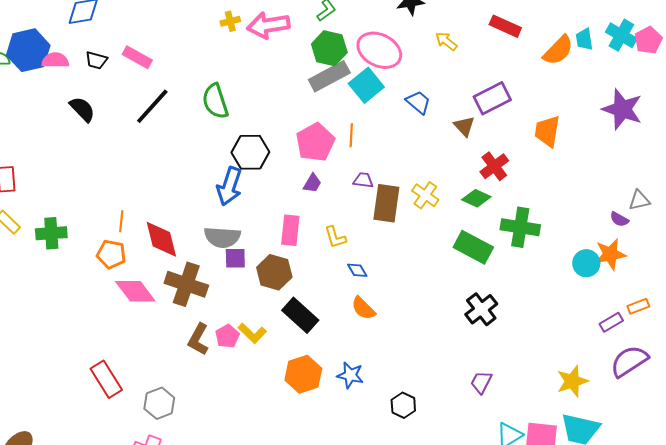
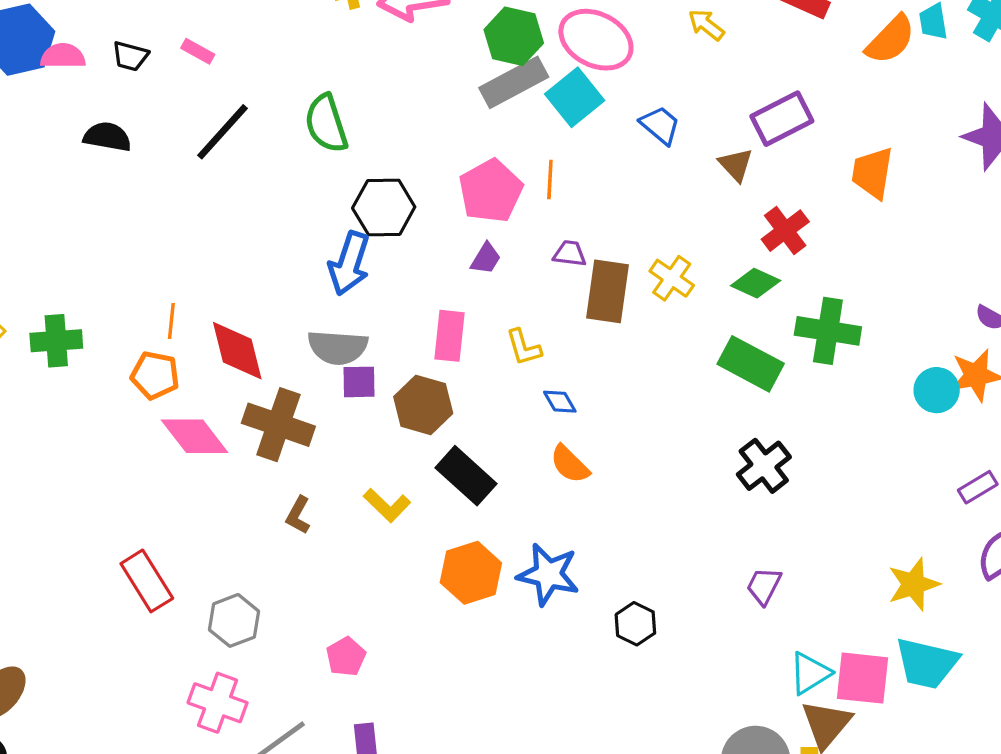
pink rectangle: (137, 57) -> (198, 51), size x0.7
black semicircle: (82, 109) -> (107, 137), turned -36
pink pentagon: (227, 336) -> (346, 657), moved
brown L-shape: (198, 339) -> (298, 515), size x0.7
blue star: (350, 375) -> (548, 574), size x1.4

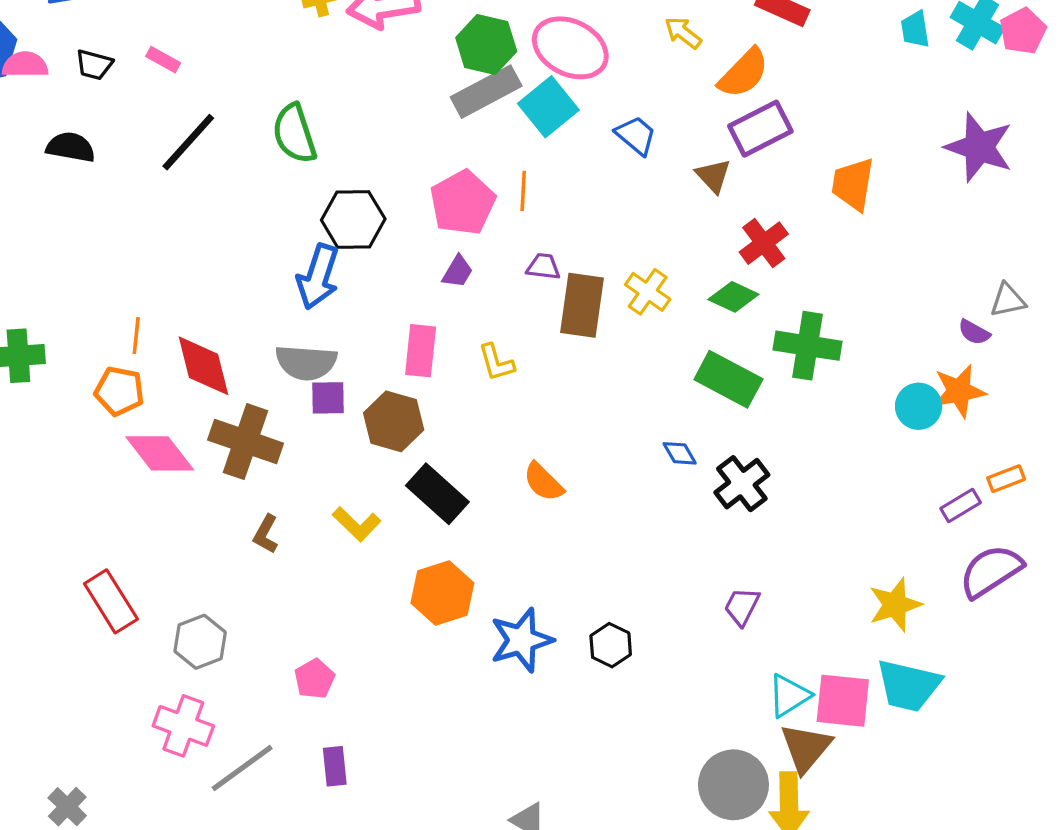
orange semicircle: (891, 40) -> (744, 73), moved
blue diamond: (560, 402) -> (680, 453), moved
blue star: (548, 574) -> (521, 640), moved, turned -30

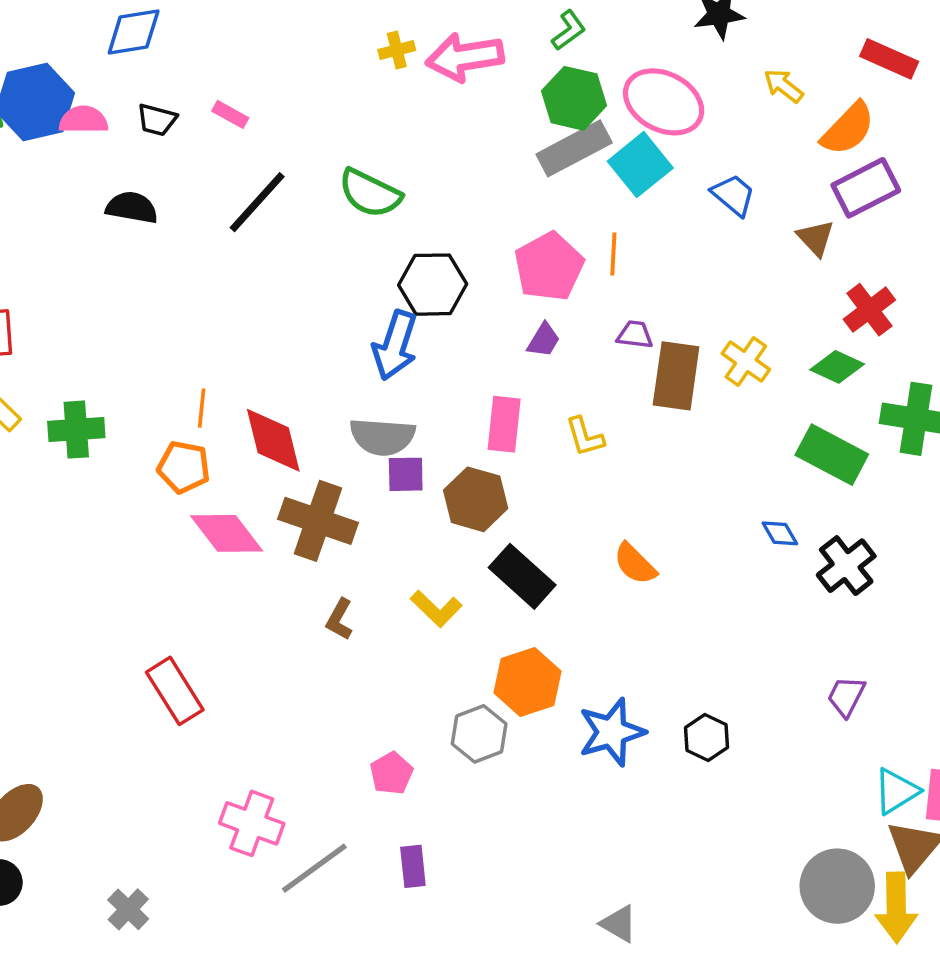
green semicircle: (294, 134) -> (370, 193), turned -46
gray hexagon: (200, 642) -> (479, 734), moved

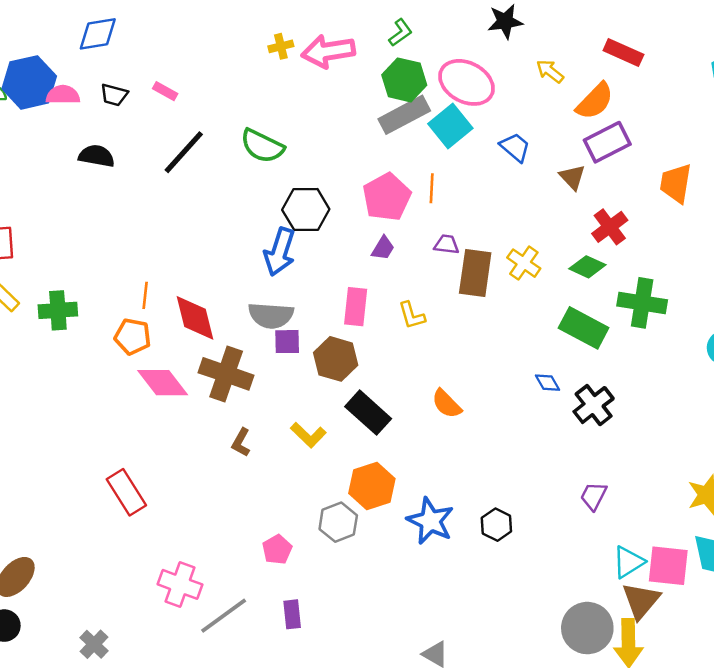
blue star: (612, 732) -> (430, 521), turned -30

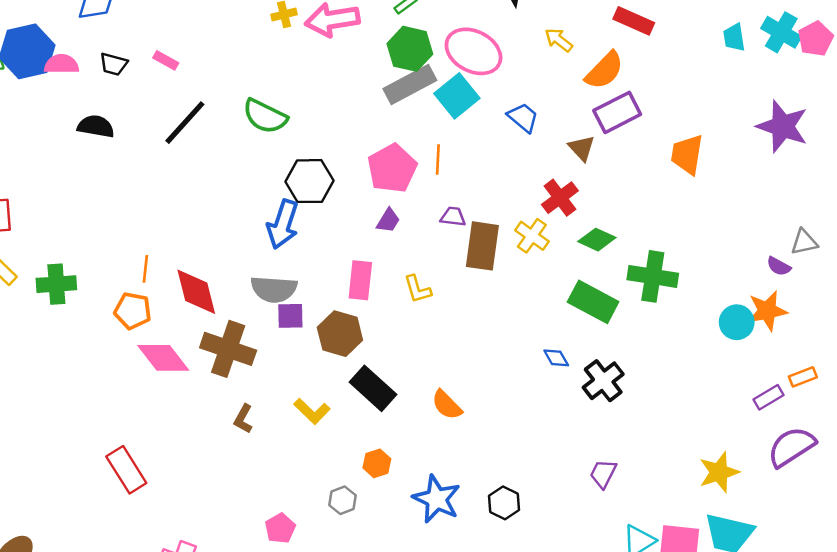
red cross: (610, 227) -> (560, 198), moved
orange semicircle: (447, 404) -> (447, 405), moved
orange hexagon: (372, 486) -> (377, 463), size x0.6
gray hexagon: (338, 522) -> (343, 500), size x0.7

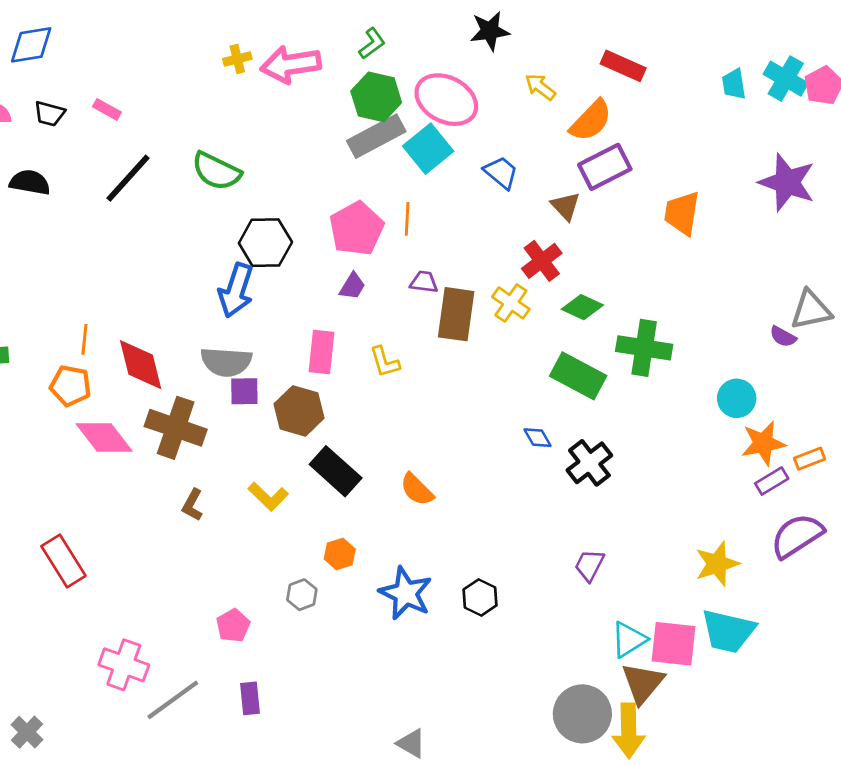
gray triangle: (804, 242) -> (811, 310), size x1.4
orange star: (767, 311) -> (763, 443), moved

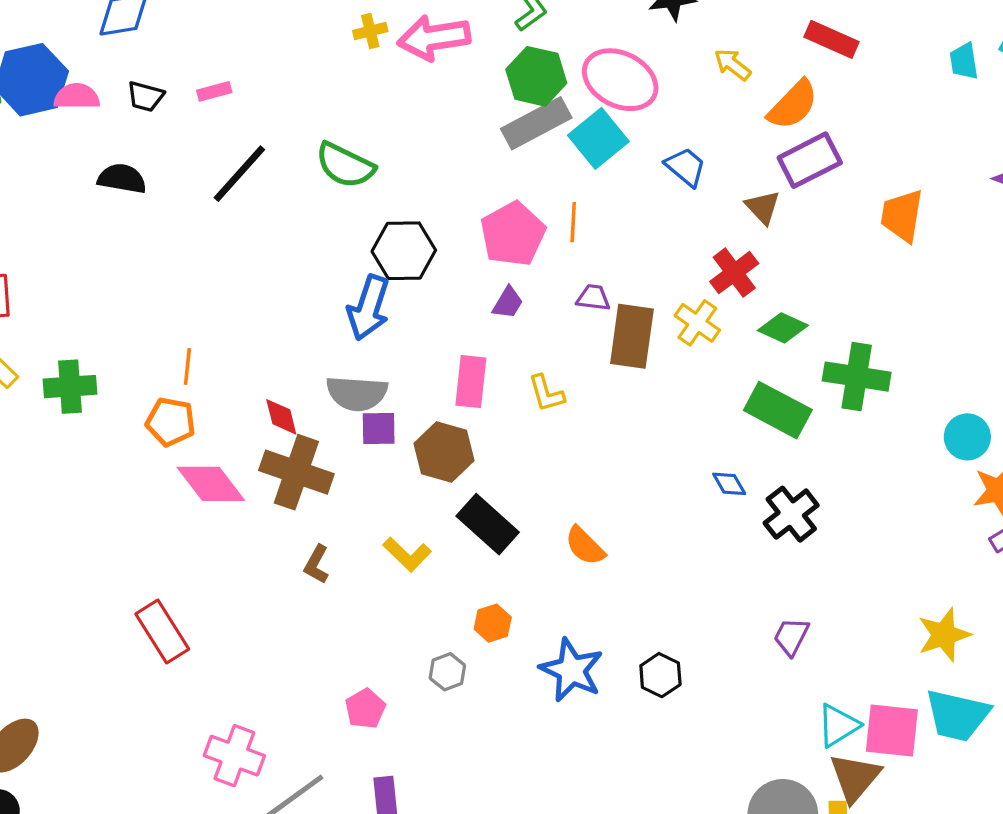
pink rectangle: (107, 109) -> (214, 91), turned -44
red diamond: (141, 365) -> (281, 417), moved, size x0.6

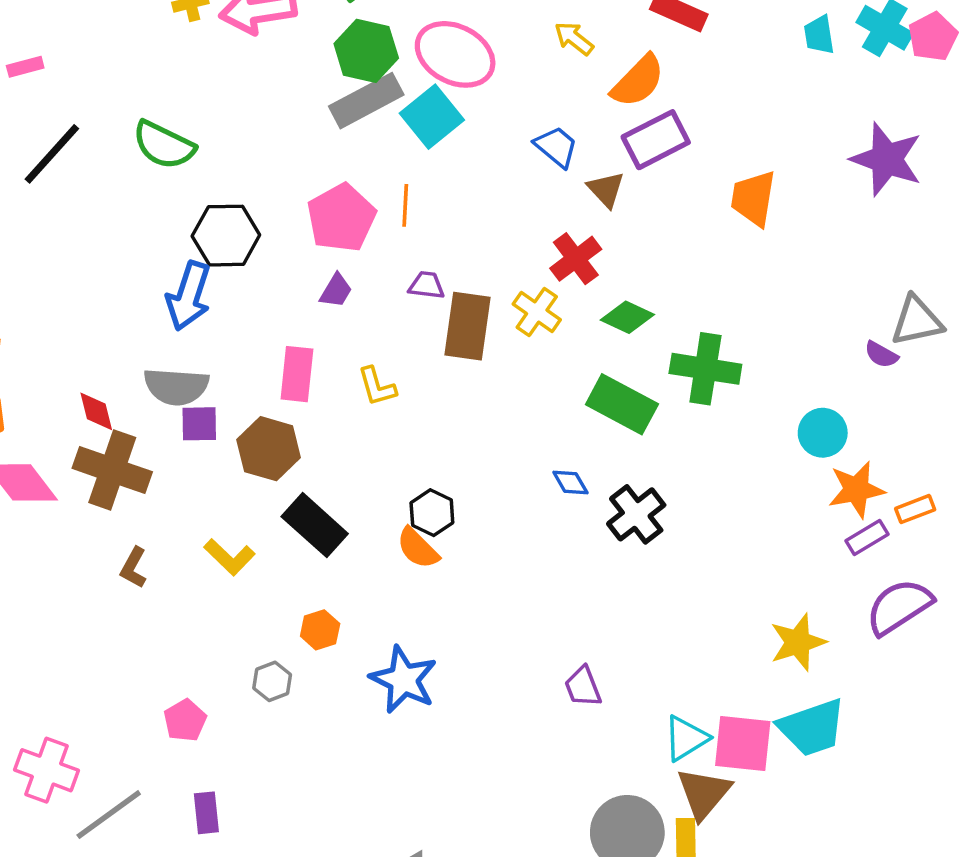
blue trapezoid: (686, 167) -> (556, 147), moved
purple trapezoid: (791, 637) -> (583, 687), moved, turned -48
black hexagon: (660, 675) -> (432, 513), moved
cyan trapezoid: (957, 715) -> (812, 728), turned -32

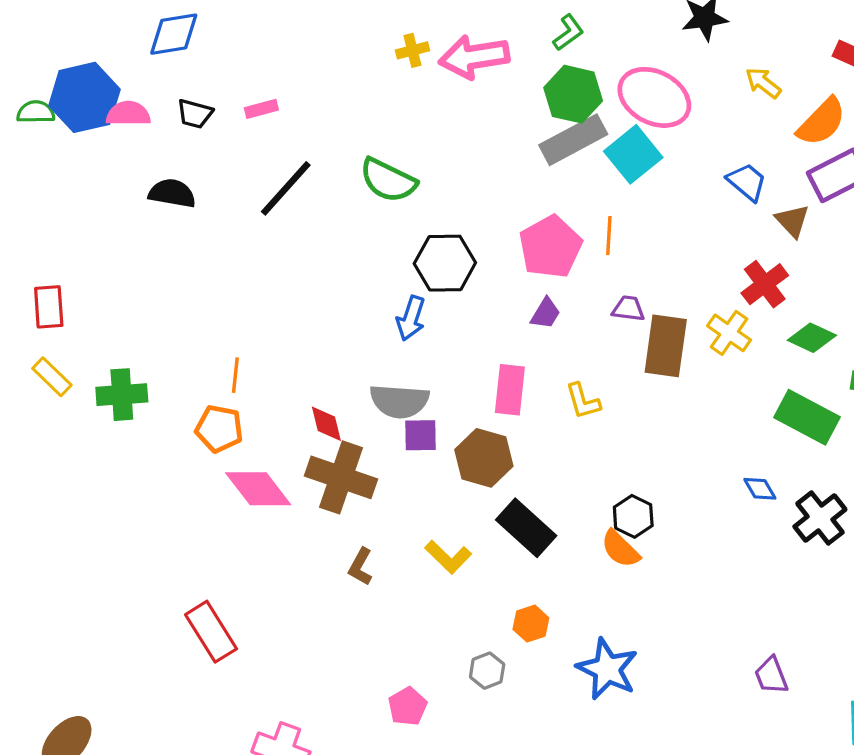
blue arrow: (189, 296) -> (411, 318), size x0.7

